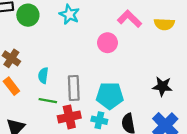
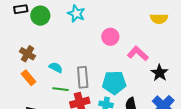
pink L-shape: (129, 19) -> (138, 54), moved
cyan semicircle: (43, 75) -> (56, 67), turned 112
black star: (162, 86) -> (160, 73), turned 30

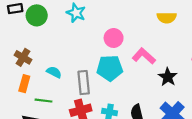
orange rectangle: (28, 78) -> (24, 84), turned 56
cyan pentagon: (114, 83) -> (110, 68), moved
green line: (61, 89) -> (43, 101), moved

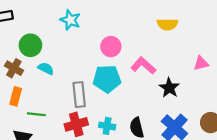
green circle: (37, 15) -> (30, 45), moved
cyan semicircle: (54, 72) -> (46, 68), moved

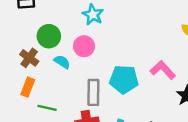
pink circle: (111, 47) -> (84, 46), moved

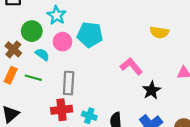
cyan star: (93, 15) -> (57, 15), moved
cyan pentagon: (124, 79) -> (90, 35), moved
green line: (47, 108) -> (33, 78), moved

